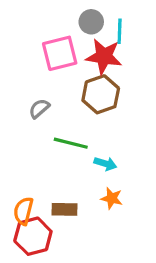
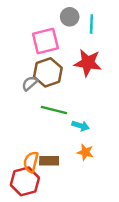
red star: (104, 56) -> (88, 63), moved
brown hexagon: (101, 94) -> (48, 72), moved
orange semicircle: (23, 211) -> (31, 162), moved

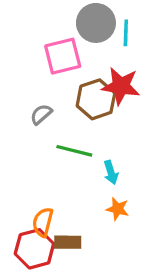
gray circle: (70, 17) -> (96, 23), size x1.5
brown hexagon: (48, 72) -> (96, 99), moved
cyan arrow: (81, 126) -> (111, 172), turned 56
brown rectangle: (49, 161) -> (68, 242), moved

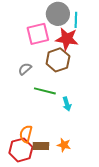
red star: (121, 86) -> (67, 39), moved
orange star: (118, 209) -> (64, 145), moved

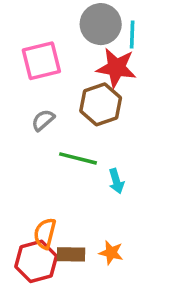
pink square: (38, 34) -> (41, 61), moved

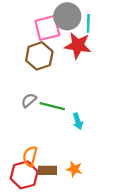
pink square: (41, 61) -> (47, 28), moved
brown hexagon: (101, 104) -> (39, 56), moved
gray semicircle: (43, 120) -> (29, 100), moved

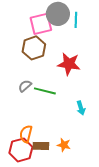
red star: (78, 45) -> (69, 64), moved
cyan arrow: (78, 121) -> (81, 108), moved

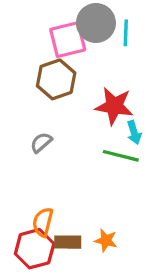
green line: (45, 91) -> (121, 156), moved
cyan arrow: (81, 108) -> (134, 133), moved

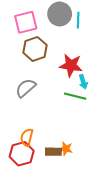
pink square: (68, 40) -> (26, 22), moved
gray semicircle: (41, 142) -> (26, 88), size x1.5
brown rectangle: (68, 242) -> (53, 152), moved

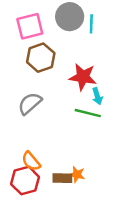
orange semicircle: (27, 137) -> (31, 161), turned -54

